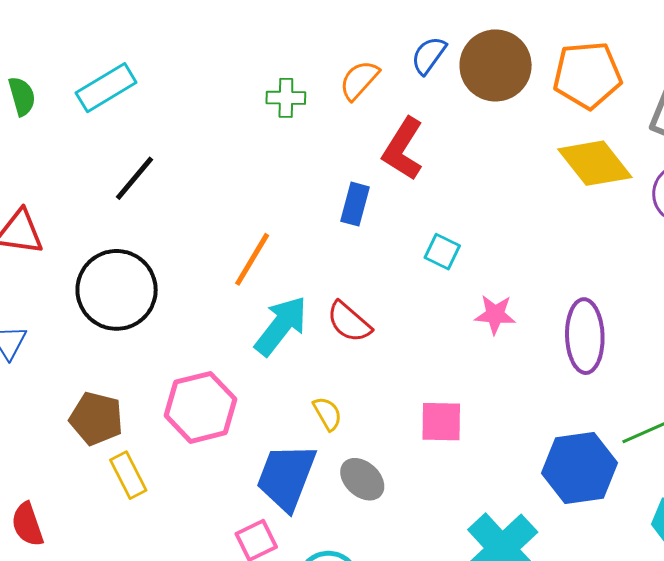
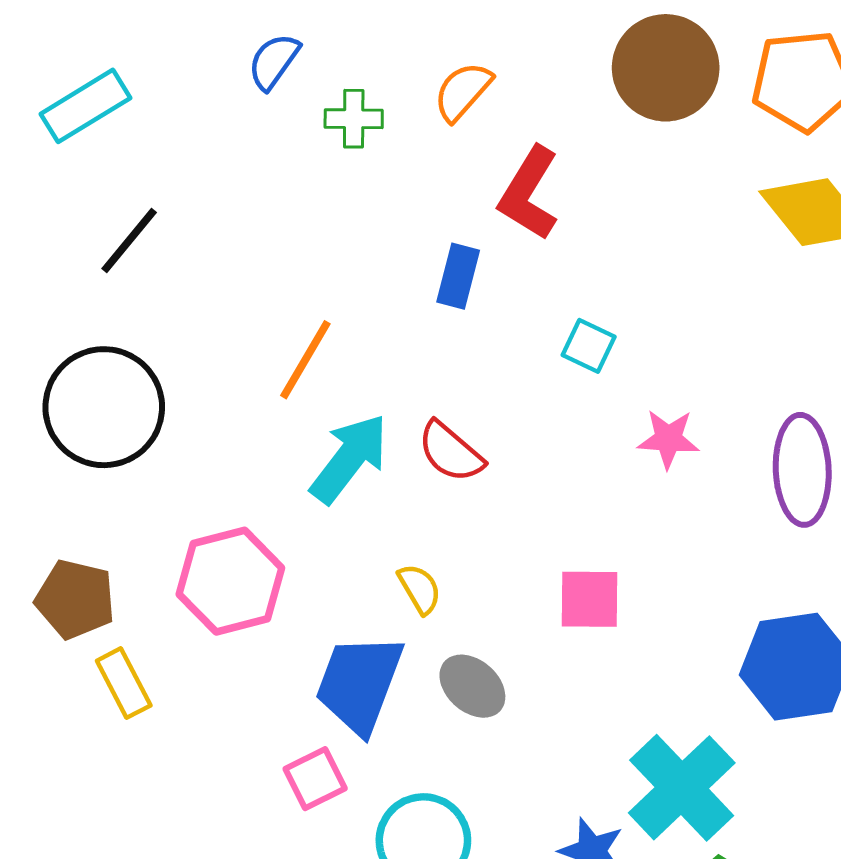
blue semicircle: (429, 55) -> (274, 61), moved

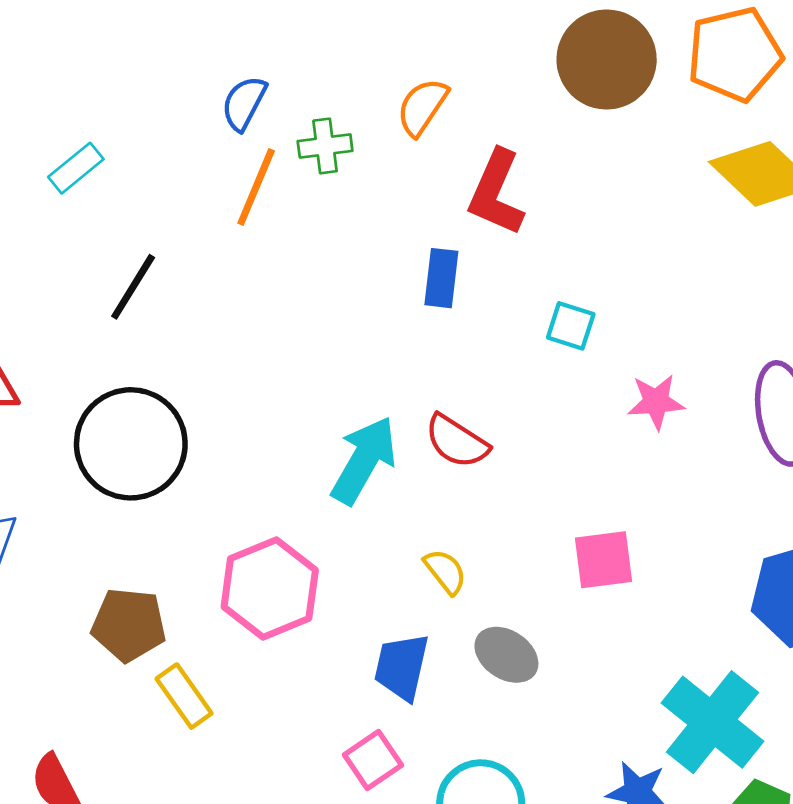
cyan rectangle: (86, 106) -> (76, 168), size x0.7
orange line: (305, 360) -> (256, 187), moved
blue trapezoid: (359, 684) -> (402, 667), size x0.7

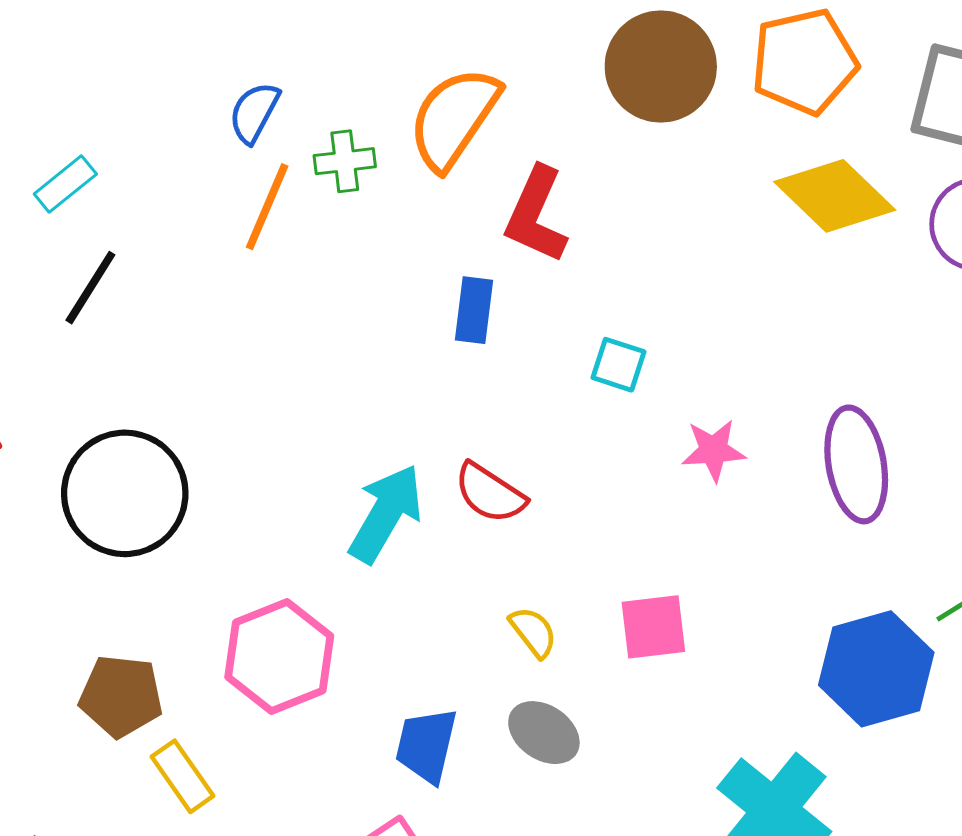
orange semicircle: (422, 107) -> (454, 118), size x1.6
black line: (133, 287) -> (90, 288), moved
yellow semicircle: (445, 572) -> (533, 632), moved

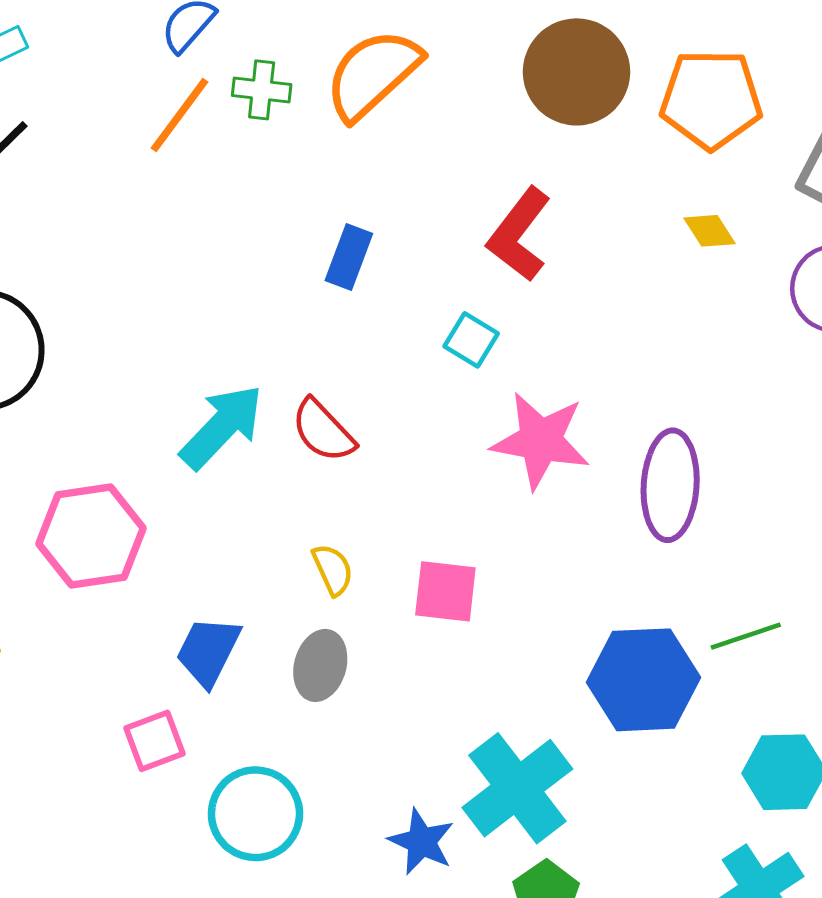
yellow diamond: (835, 196) -> (710, 231), size x0.5
red L-shape: (536, 215) -> (519, 235), moved
pink star: (713, 450) -> (541, 441), size x1.6
gray ellipse: (544, 733) -> (320, 665), turned 58

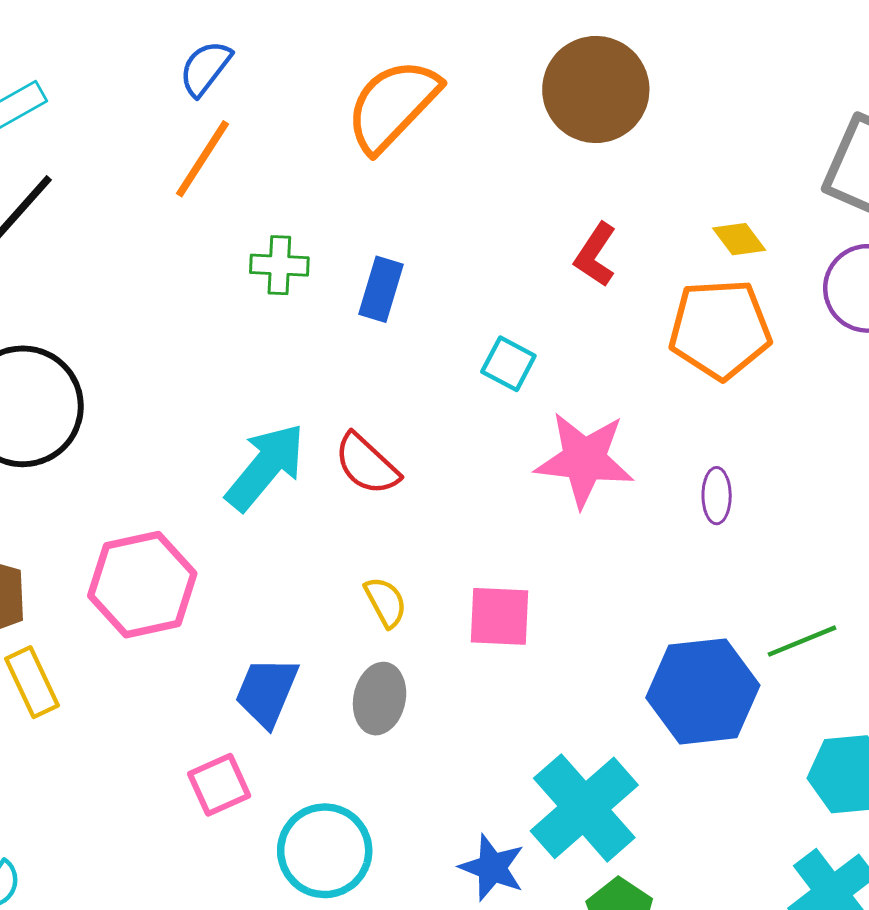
green cross: (262, 90) -> (279, 265), moved
orange pentagon: (711, 99) -> (720, 329), moved
red L-shape: (519, 235) -> (595, 255), moved, size x0.7
purple ellipse: (670, 485) -> (717, 496), size x0.5

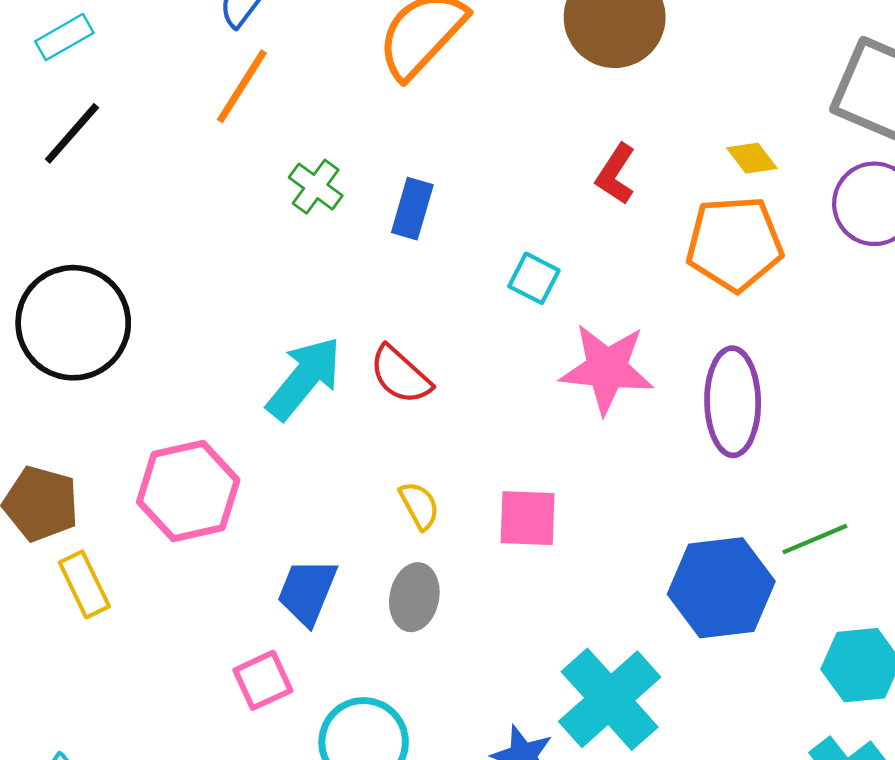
green cross: (279, 265) -> (316, 187), turned 34
purple ellipse: (717, 496) -> (733, 402), size x2.0

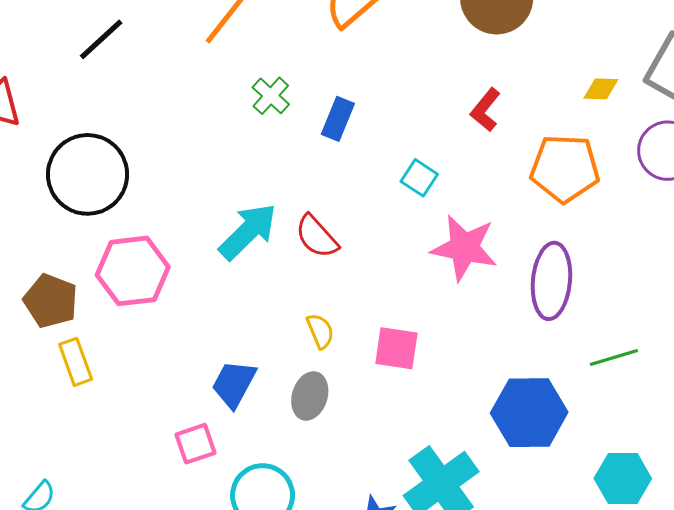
yellow diamond: (752, 158) -> (601, 89), moved, turned -57
pink hexagon: (188, 491) -> (133, 271), moved
green line: (815, 539) -> (614, 358), moved

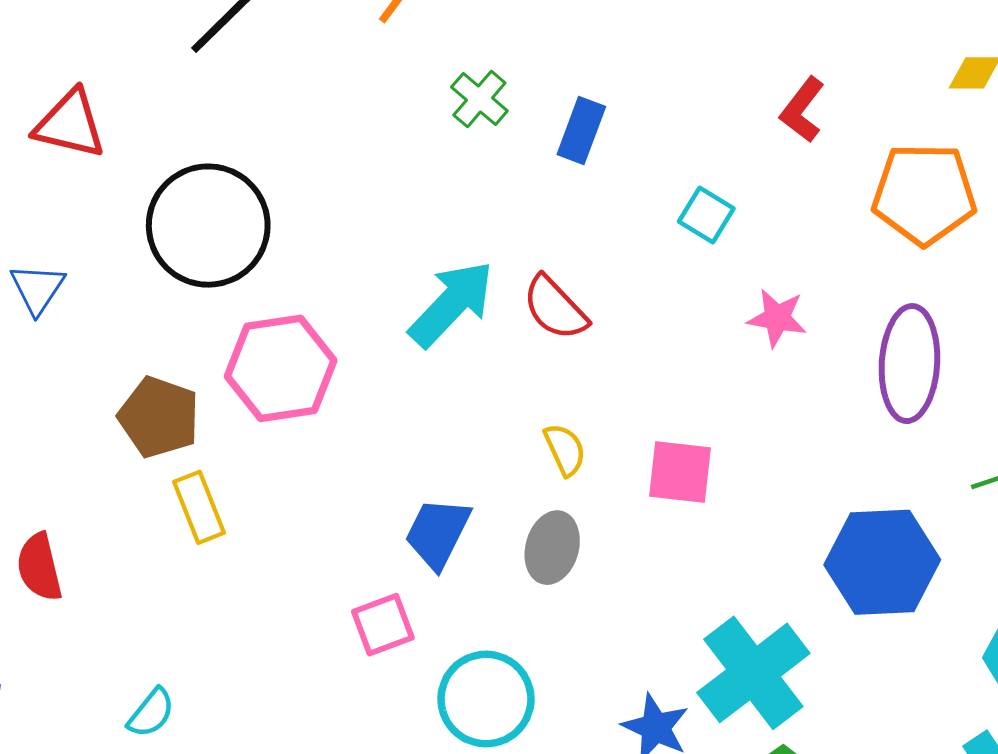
pink star: (464, 248) -> (777, 318), size x0.6

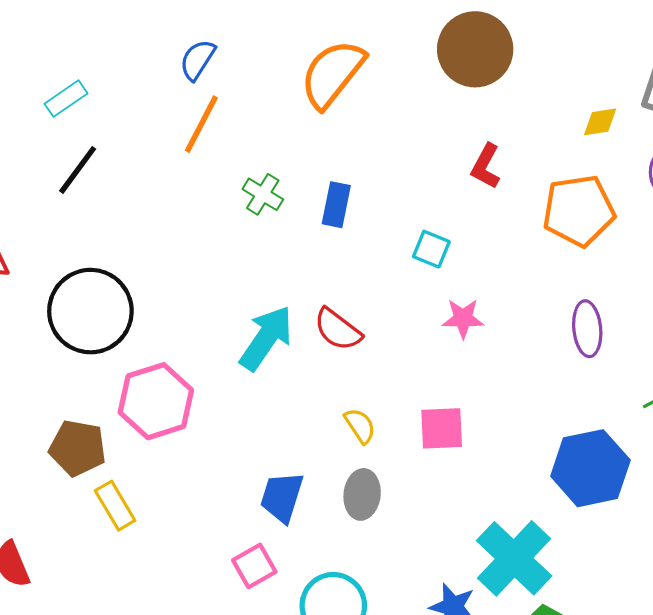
pink star: (777, 318) -> (463, 318), moved
purple ellipse: (909, 364) -> (587, 329), size x0.7

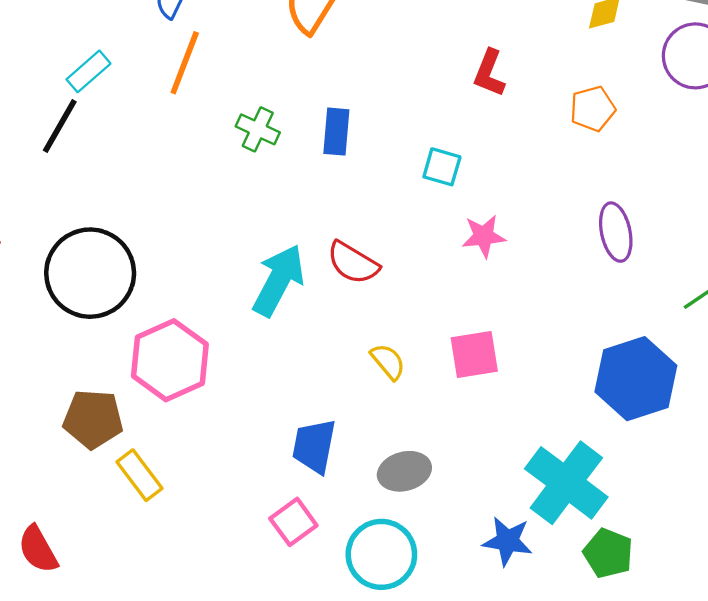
cyan rectangle: (66, 99) -> (88, 71), moved
orange pentagon: (579, 211) -> (593, 109), size x0.6
gray ellipse: (362, 494) -> (404, 471), moved, turned 75

